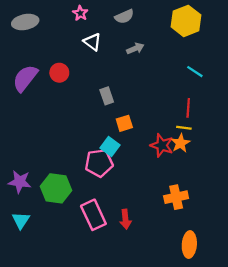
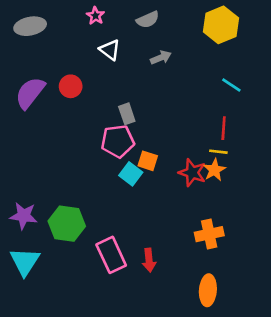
orange square: (124, 123) -> (148, 161), moved, turned 35
pink pentagon: (99, 163) -> (118, 141), moved
cyan triangle: (21, 220) -> (25, 262), size x1.4
orange ellipse: (189, 245) -> (208, 290), moved

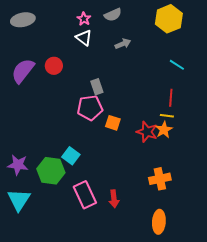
pink star: (95, 16) -> (84, 19), moved
cyan square: (131, 174) -> (71, 156), moved

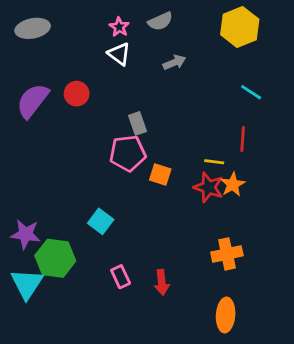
yellow line: (167, 116) -> (214, 162), moved
green hexagon: (51, 171) -> (55, 258), moved
pink rectangle: (85, 195) -> (121, 277), size x0.6

